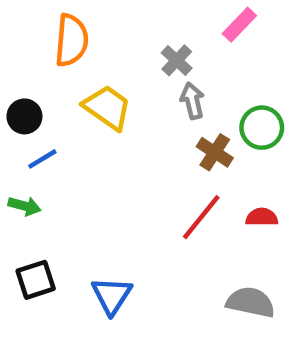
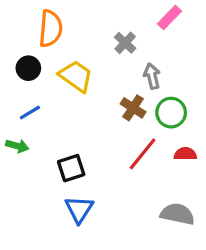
gray arrow: (192, 101) -> (152, 76), moved
black circle: (24, 116) -> (28, 68), moved
green circle: (262, 128) -> (171, 113), moved
brown cross: (215, 152) -> (133, 108), moved
black square: (36, 280) -> (71, 168), moved

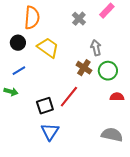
gray cross: (125, 43) -> (79, 19), moved
red line: (143, 154) -> (69, 97), moved

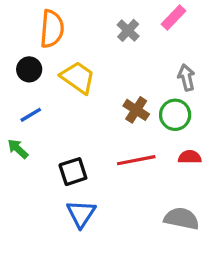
gray arrow: (96, 48) -> (186, 77), moved
green arrow: (11, 92) -> (18, 149), turned -152
red line: (69, 97) -> (136, 160), moved, turned 40

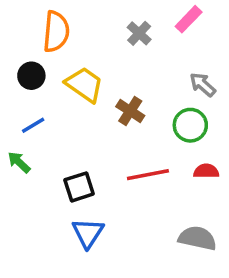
gray arrow: (186, 77) -> (203, 85), turned -35
brown cross: (136, 110) -> (130, 111), moved

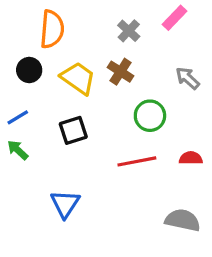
brown cross: (130, 111) -> (121, 72), moved
blue line: (33, 125) -> (18, 117), moved
green circle: (190, 125) -> (150, 116), moved
black square: (79, 187) -> (73, 130), moved
blue triangle: (88, 233) -> (65, 204), moved

